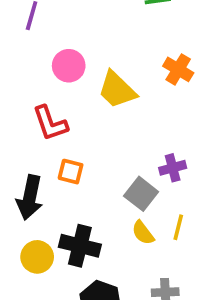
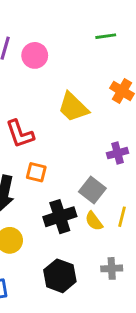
pink circle: (69, 66) -> (35, 55), moved
purple cross: (173, 168) -> (118, 153), moved
black cross: (80, 246) -> (60, 217), moved, turned -32

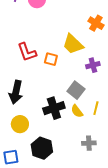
yellow trapezoid: (73, 107) -> (73, 44), moved
orange square: (36, 172) -> (51, 59), moved
black hexagon: (60, 276) -> (42, 148), moved

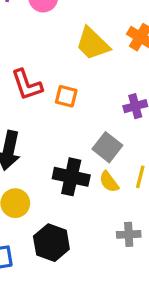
yellow trapezoid: (73, 44) -> (93, 44), moved
black cross: (54, 108) -> (71, 177), turned 30

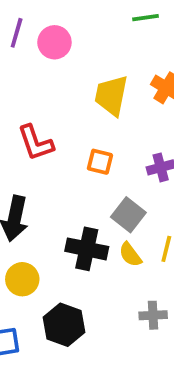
yellow trapezoid: (93, 44) -> (111, 95), turned 57
orange square: (66, 96) -> (100, 162), moved

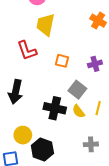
yellow trapezoid: (111, 95) -> (45, 25), moved
yellow circle: (22, 279) -> (23, 135), moved

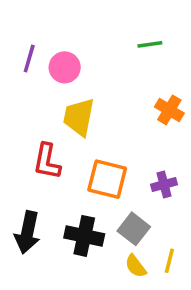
red L-shape: (27, 50) -> (47, 161), turned 30
orange square: (62, 61) -> (107, 179), size x1.6
black cross: (55, 108) -> (84, 236), moved

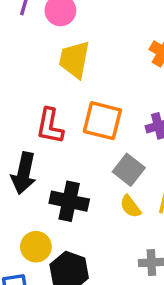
red L-shape: (47, 161) -> (50, 126), moved
black cross: (84, 236) -> (69, 201), moved

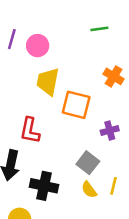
orange square: (102, 121) -> (76, 105), moved

